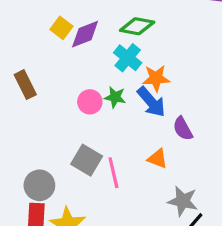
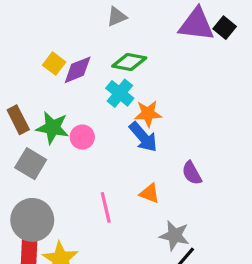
green star: (115, 97) -> (53, 128), moved, size x1.5
purple semicircle: (183, 129) -> (192, 173), moved
gray square: (87, 160) -> (31, 164), moved
gray circle: (39, 185) -> (32, 220), size x1.4

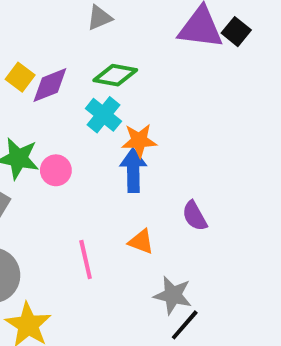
blue arrow: (143, 137) -> (133, 170), turned -140

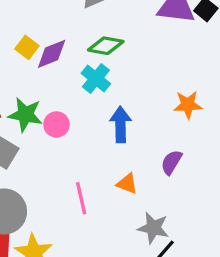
orange star: (139, 141) -> (188, 105), moved
purple semicircle: (195, 216) -> (171, 162), turned 60

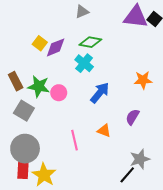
blue arrow: (121, 124) -> (100, 93), turned 40
gray star: (153, 228) -> (140, 159), moved, turned -30

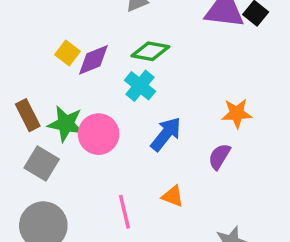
pink circle: (59, 93) -> (99, 134), size x1.5
purple semicircle: (132, 117) -> (219, 157), moved

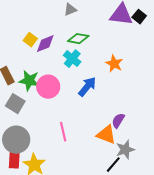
orange star: (237, 113) -> (114, 64), moved, turned 30
purple semicircle: (219, 157) -> (118, 121), moved
orange triangle: (173, 196) -> (106, 135), moved, size x1.5

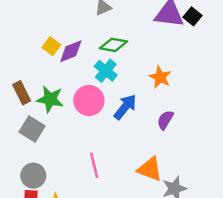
pink circle: (48, 87) -> (89, 100), moved
purple semicircle: (118, 121) -> (165, 120), moved
gray circle: (16, 140) -> (33, 176), size x0.7

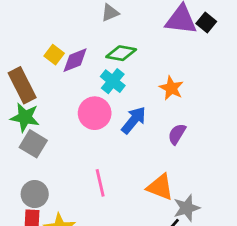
brown rectangle: (22, 93) -> (22, 85), moved, size x1.4
green star: (50, 99) -> (25, 117), moved

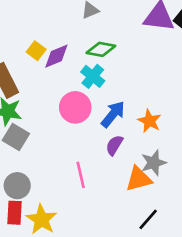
orange star: (171, 88) -> (149, 121), moved
purple semicircle: (177, 134) -> (114, 145), moved
orange triangle: (160, 187) -> (139, 179), turned -36
gray star: (187, 208) -> (154, 163), moved

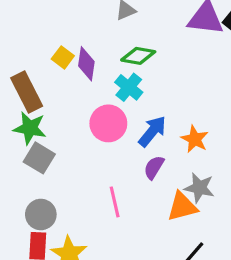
purple diamond: (56, 56) -> (86, 64), turned -60
gray star: (154, 163) -> (199, 188), turned 30

